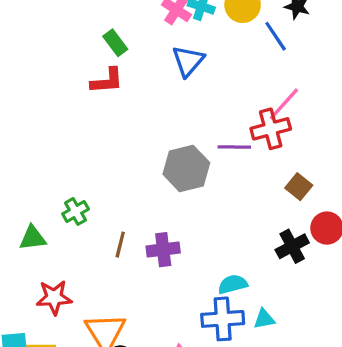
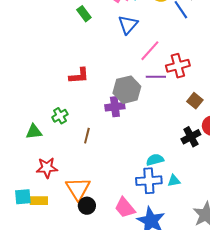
red L-shape: (107, 81) -> (79, 76), moved
pink line: (284, 104) -> (150, 51), moved
purple cross: (163, 250) -> (115, 107), moved

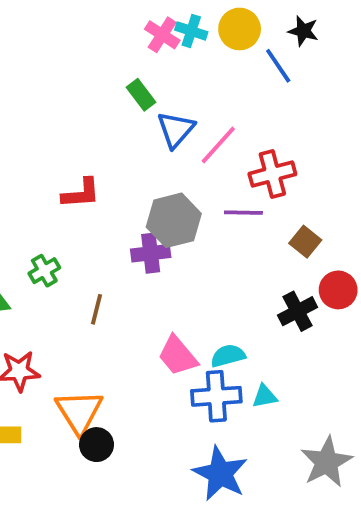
green rectangle: (84, 14) -> (141, 95), moved
blue triangle: (128, 25) -> (176, 130), moved
purple line: (156, 77) -> (243, 213), moved
pink trapezoid: (125, 208) -> (178, 356), moved

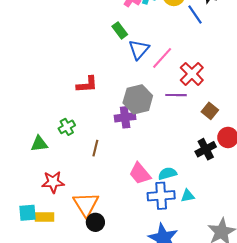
red cross: (272, 174) -> (192, 74), turned -30

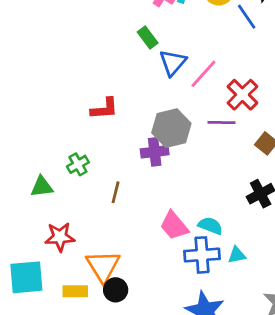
cyan semicircle: (167, 174) -> (210, 226), turned 36
cyan square: (28, 213) -> (26, 277), size x1.5
yellow rectangle: (45, 217) -> (75, 291), moved

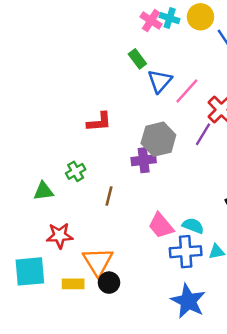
purple line: (222, 123) -> (203, 134), turned -60

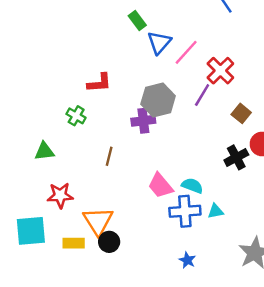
green cross: (76, 171) -> (76, 116), moved, turned -30
blue star: (188, 301) -> (187, 260), size x0.5

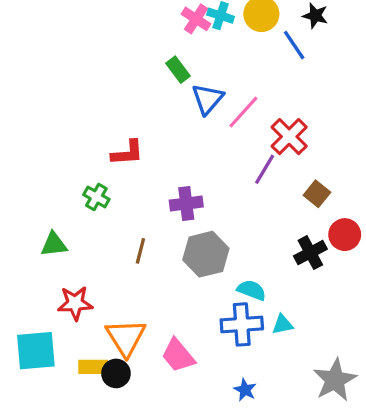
gray hexagon: (158, 100) -> (206, 254), moved
pink trapezoid: (160, 186) -> (178, 355), moved
black circle: (109, 242) -> (116, 373), moved

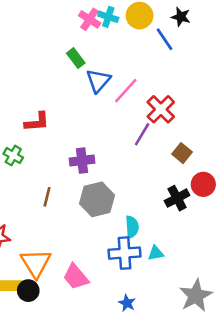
cyan semicircle: (252, 290) -> (132, 227), turned 65

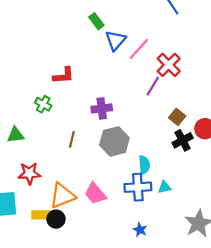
brown square: (182, 153) -> (177, 117), moved
orange triangle: (36, 263) -> (62, 196), turned 40
pink trapezoid: (76, 277) -> (95, 194), moved

